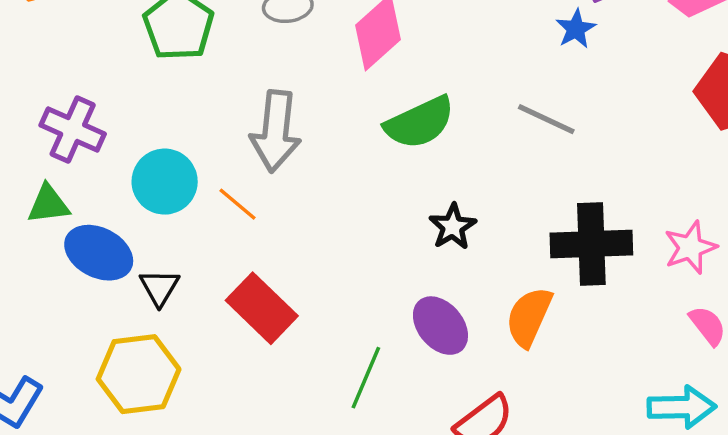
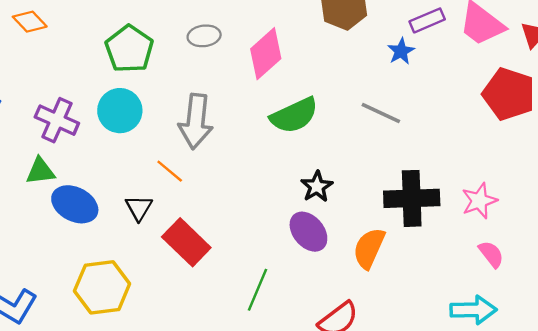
cyan circle: (165, 182) -> (120, 111), moved
black triangle: (159, 287) -> (139, 208), moved
purple ellipse: (440, 326) -> (308, 232), moved

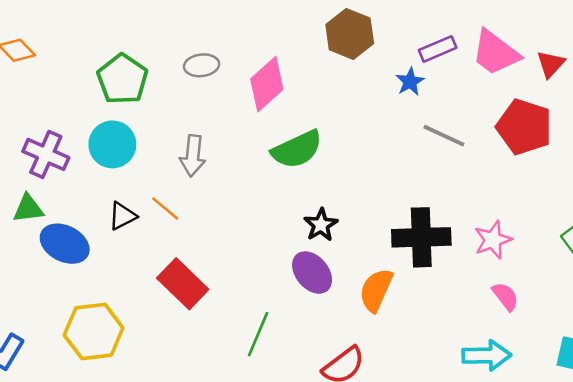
gray line: (381, 113) -> (444, 136), moved
gray arrow: (196, 121) -> (193, 156), size x0.7
black triangle: (139, 208) -> (122, 216), moved, turned 32

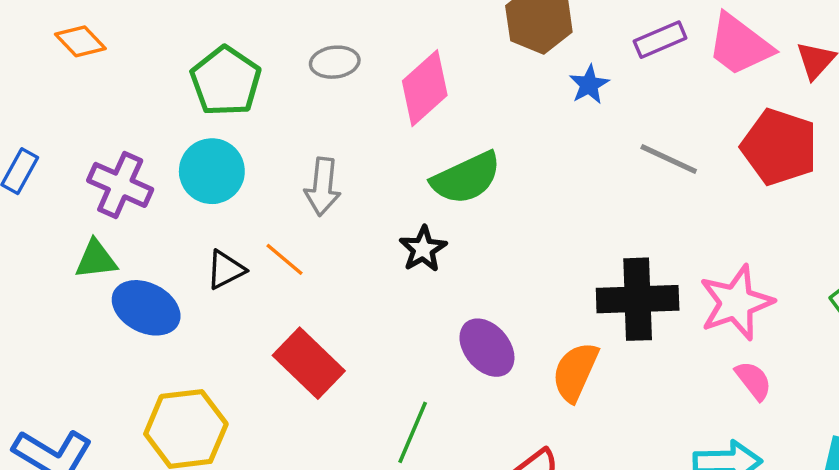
blue star: (410, 82) -> (589, 85), moved
black star: (321, 225) -> (423, 249), moved
pink star: (493, 240) -> (736, 303), size x1.4

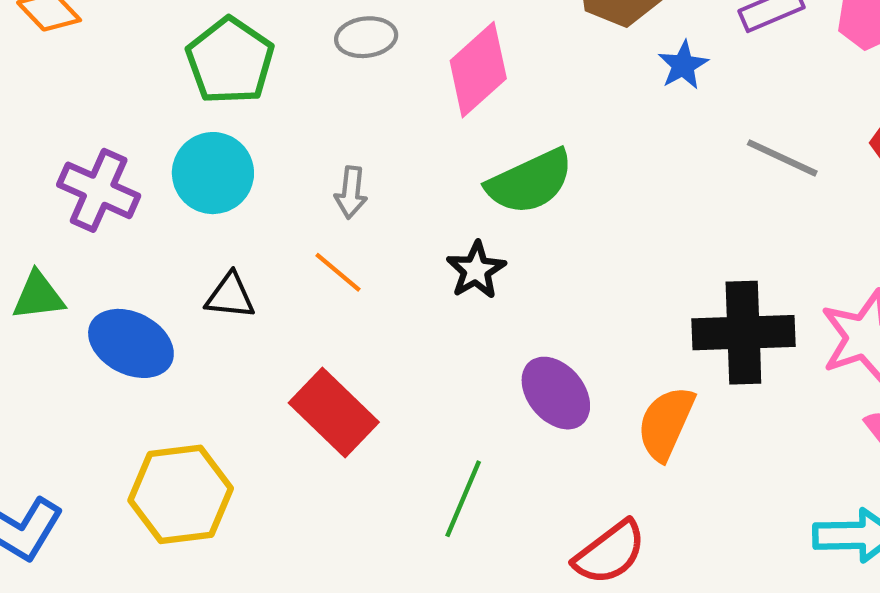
gray arrow: (323, 187) -> (351, 192), size x0.7
green triangle: (96, 259) -> (38, 296), moved
orange line: (285, 259) -> (338, 272), moved
black triangle: (226, 270) -> (230, 296), turned 33

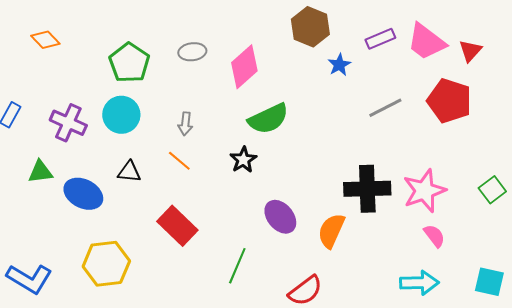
gray line: (782, 158) -> (385, 108), turned -52

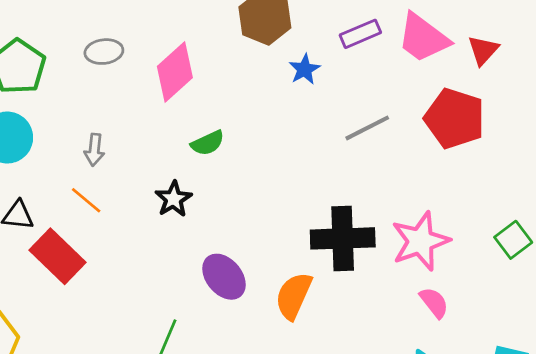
green semicircle: (268, 119) -> (208, 143), size x0.6
red rectangle: (177, 226) -> (58, 256), moved

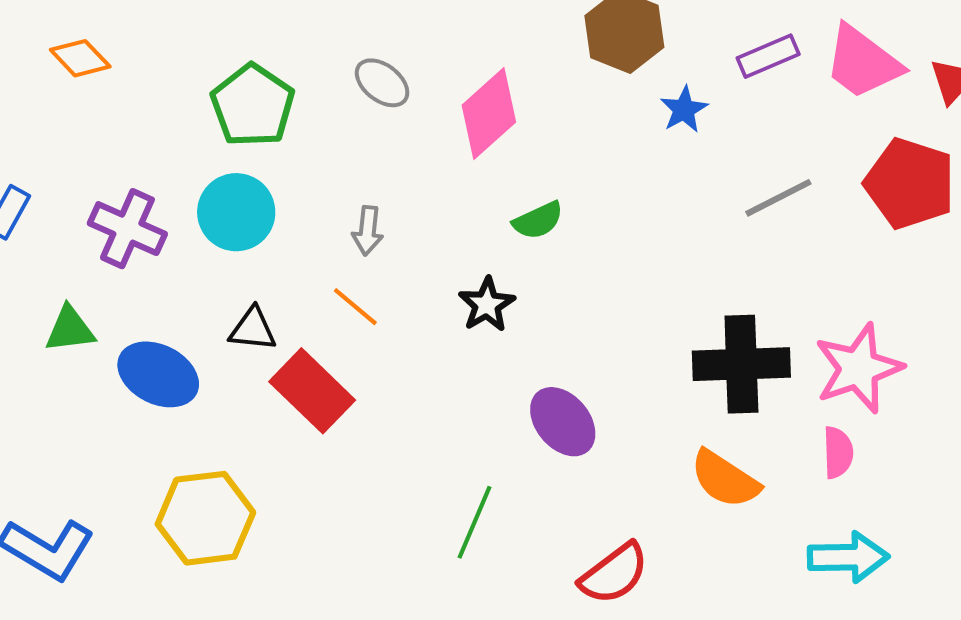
gray ellipse: (104, 52) -> (382, 83), turned 45
orange semicircle: (294, 296) -> (725, 479), moved, turned -81
pink semicircle: (434, 303) -> (838, 452), moved, turned 36

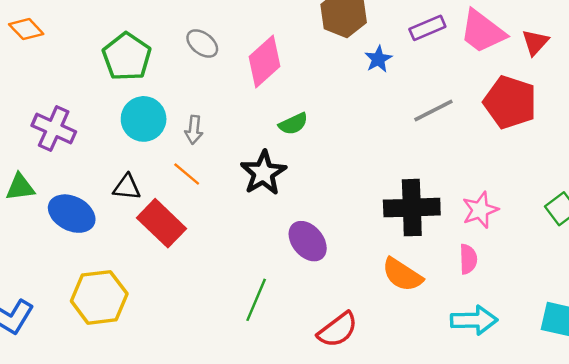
cyan circle: (236, 212) -> (144, 119), moved
black star: (487, 305) -> (263, 173), size x1.4
pink star: (858, 368) -> (480, 210), size x0.7

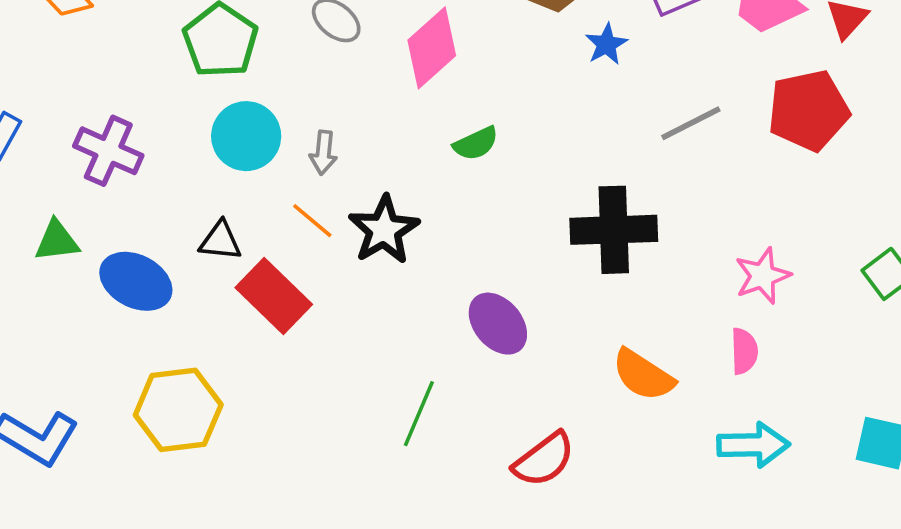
red pentagon: (510, 102) -> (809, 110), turned -30
black star: (263, 173) -> (384, 230), moved
black cross: (412, 208) -> (614, 230), moved

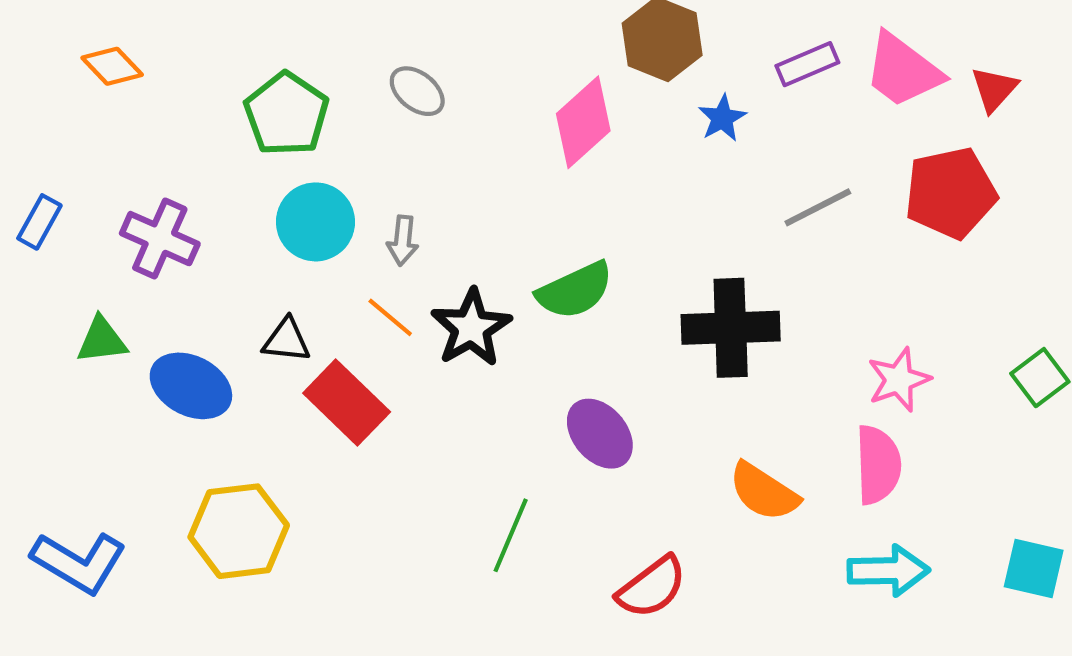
pink diamond: (432, 48) -> (583, 122), moved
green semicircle: (476, 143) -> (575, 290), moved, size x1.5
pink semicircle: (744, 351) -> (878, 465), size x1.5

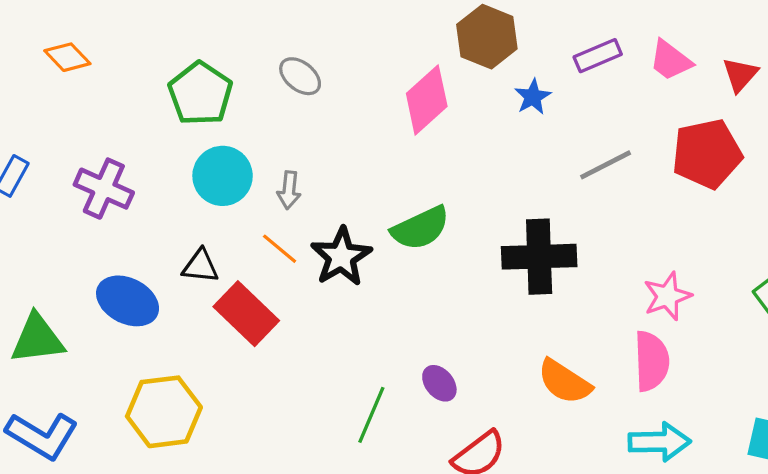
pink trapezoid: (903, 70) -> (671, 60), size x0.7
green triangle: (102, 340) -> (37, 339), moved, size x1.4
purple ellipse: (600, 434) -> (439, 383), moved, size x0.7

